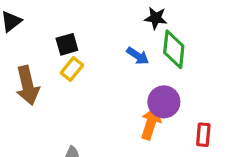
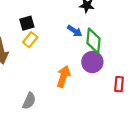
green diamond: (174, 49) -> (93, 41), moved
orange arrow: (151, 123) -> (64, 76), moved

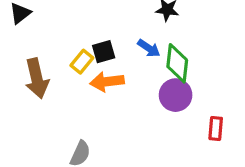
black square: (27, 23) -> (104, 52), moved
orange arrow: (64, 76) -> (107, 82), moved, turned -115

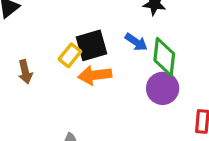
black square: (104, 52) -> (91, 45), size x1.4
brown arrow: (37, 78) -> (25, 72), size x0.6

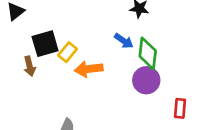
black square: (91, 45) -> (45, 44), moved

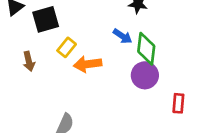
black square: (45, 44) -> (46, 19), moved

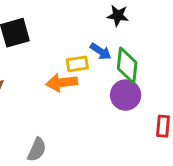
yellow rectangle: (67, 47) -> (77, 64), moved, turned 42

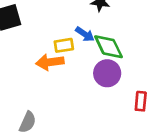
green diamond: (127, 65) -> (109, 47), turned -32

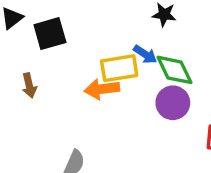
yellow rectangle: (64, 45) -> (119, 68), size x1.5

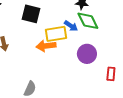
black square: (50, 34) -> (31, 14), moved, turned 30
green diamond: (175, 70) -> (88, 21), moved

